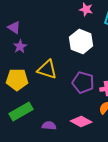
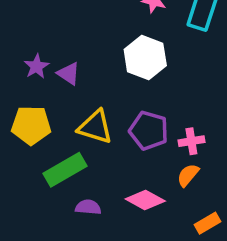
purple triangle: (14, 27) -> (69, 74), moved
yellow triangle: (47, 69) -> (95, 127), moved
green rectangle: (21, 112) -> (65, 170), moved

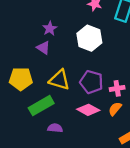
purple star: (37, 66) -> (50, 28), moved
pink diamond: (145, 200) -> (88, 110), moved

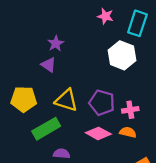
white hexagon: (89, 38) -> (122, 55), moved
orange semicircle: (115, 109) -> (128, 132), turned 64

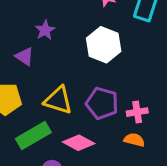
white hexagon: (122, 55) -> (104, 45), moved
purple triangle: (49, 65) -> (25, 56), moved
pink diamond: (98, 133) -> (79, 143), moved

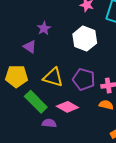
green rectangle: (33, 135) -> (36, 102), turned 75

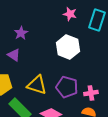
purple star: (44, 28) -> (21, 33), moved

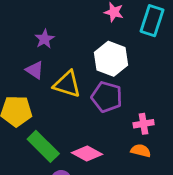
yellow triangle: (37, 85) -> (67, 84), moved
purple pentagon: (67, 87) -> (107, 97), moved

